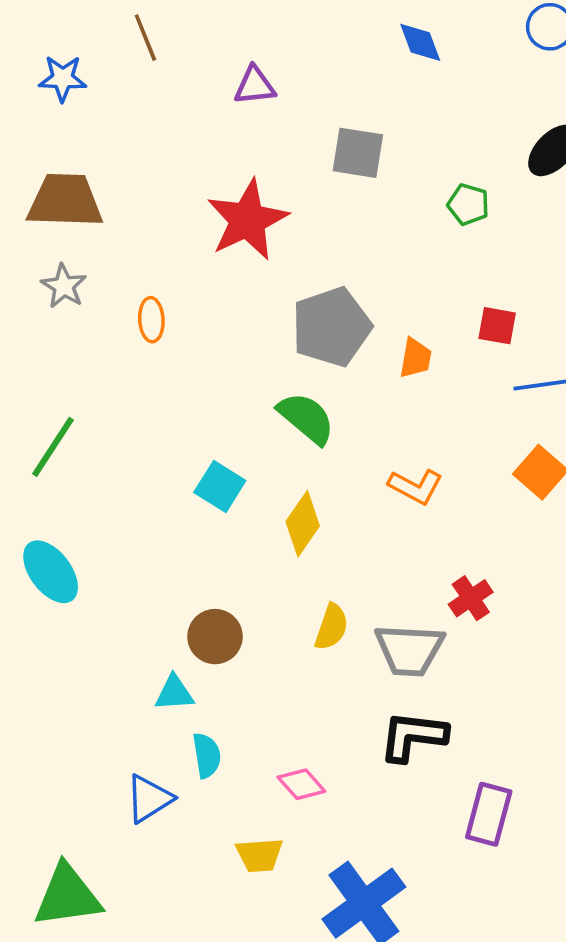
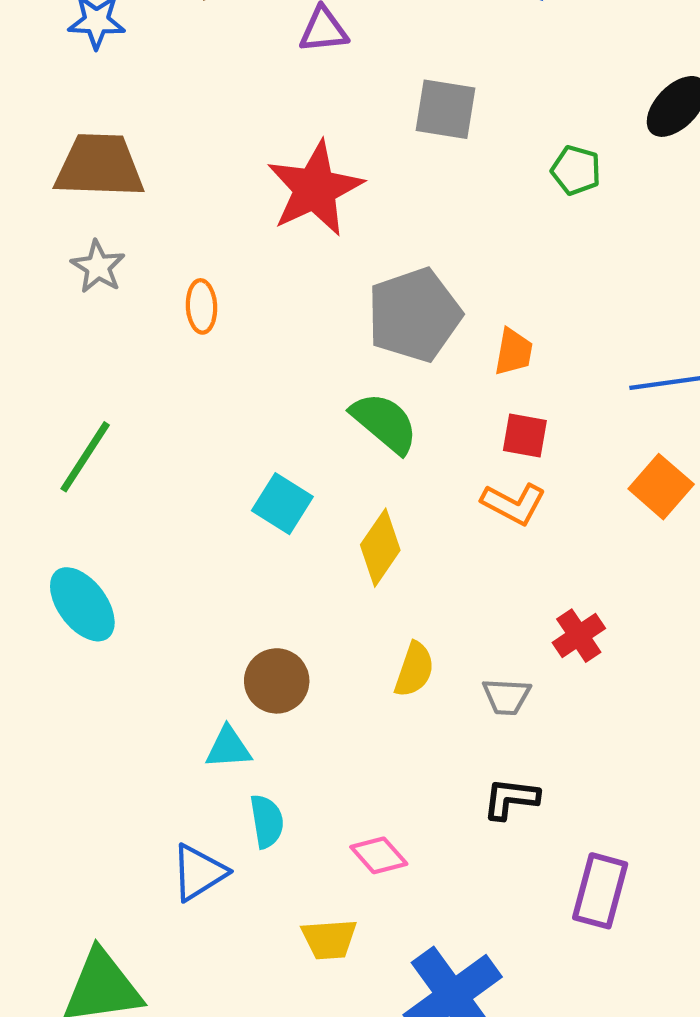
red square: (497, 326) -> (525, 436), moved
gray trapezoid: (409, 650) -> (506, 697), size x0.6
black L-shape: (413, 736) -> (511, 799), size x0.7

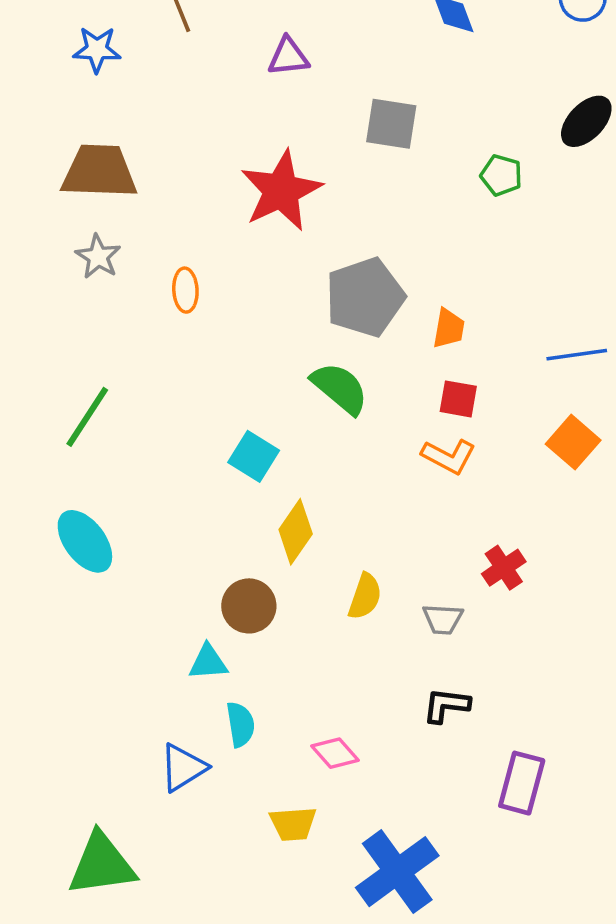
yellow diamond: (380, 548) -> (296, 532), moved

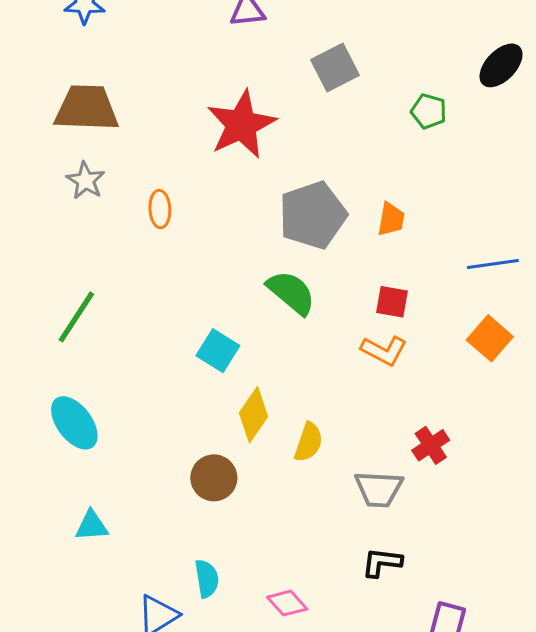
gray square: (391, 124) -> (335, 67), turned -36
orange trapezoid: (449, 328) -> (391, 219), moved
yellow semicircle: (365, 596) -> (309, 442), moved
gray trapezoid: (443, 619) -> (379, 489), size x1.4
cyan triangle: (208, 662) -> (92, 526), moved

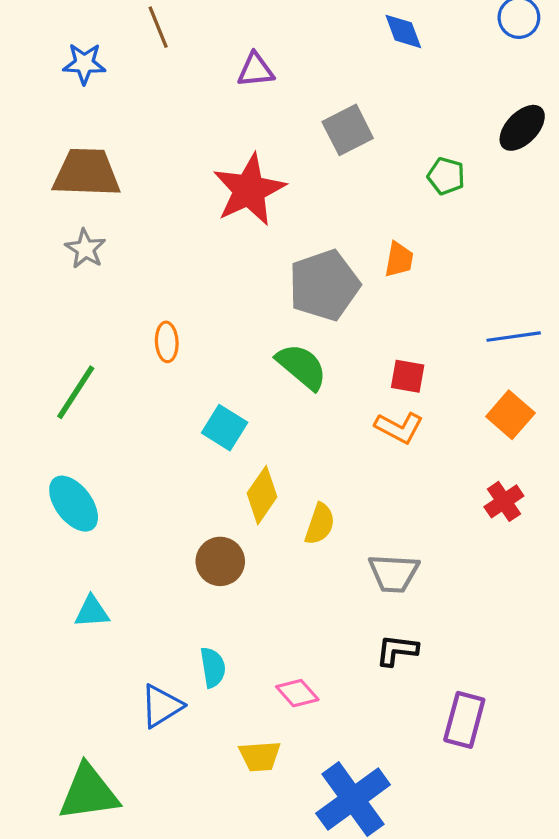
orange ellipse: (160, 209) -> (167, 342), moved
orange trapezoid: (391, 219) -> (399, 259), moved
red cross: (431, 445) -> (504, 501), moved

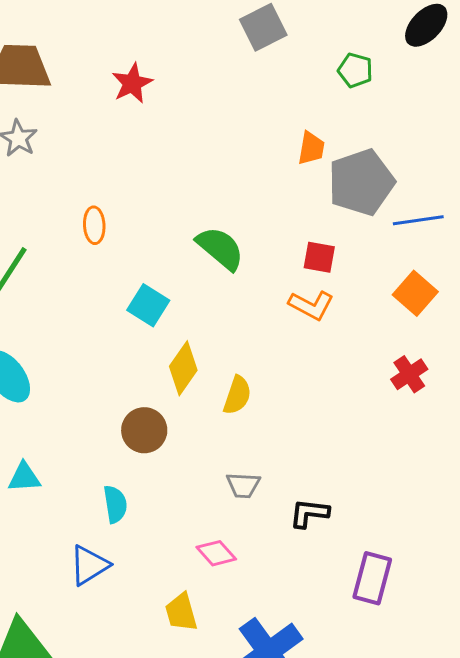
red star: (249, 190) -> (132, 83), moved, size x0.6
gray pentagon: (324, 285) -> (361, 182), moved
gray trapezoid: (394, 573) -> (243, 485), moved, size x0.7
cyan semicircle: (213, 667) -> (115, 504), moved
yellow trapezoid: (260, 756) -> (181, 612), turned 78

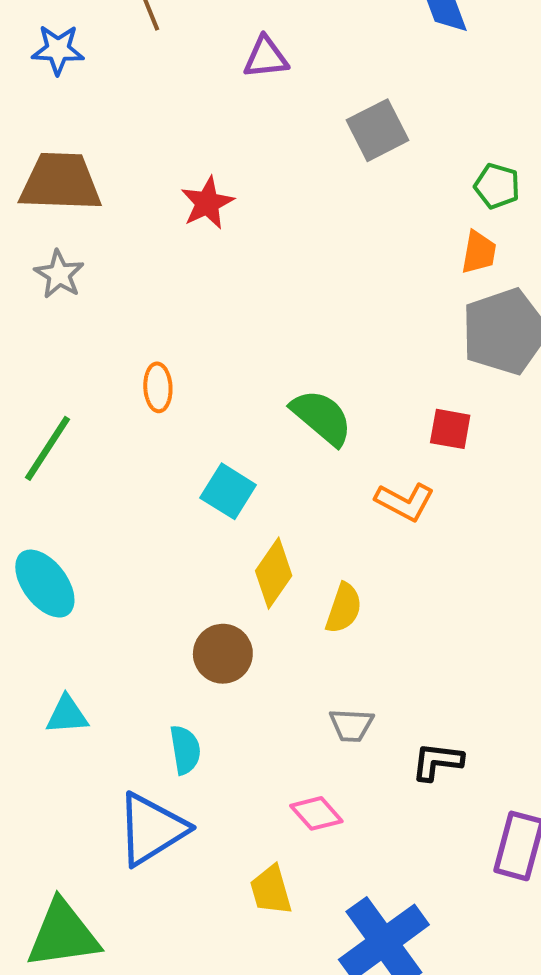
orange trapezoid: (311, 148) -> (479, 252), moved
orange L-shape: (311, 305) -> (405, 502), moved
blue triangle: (89, 565) -> (151, 829), size x1.4

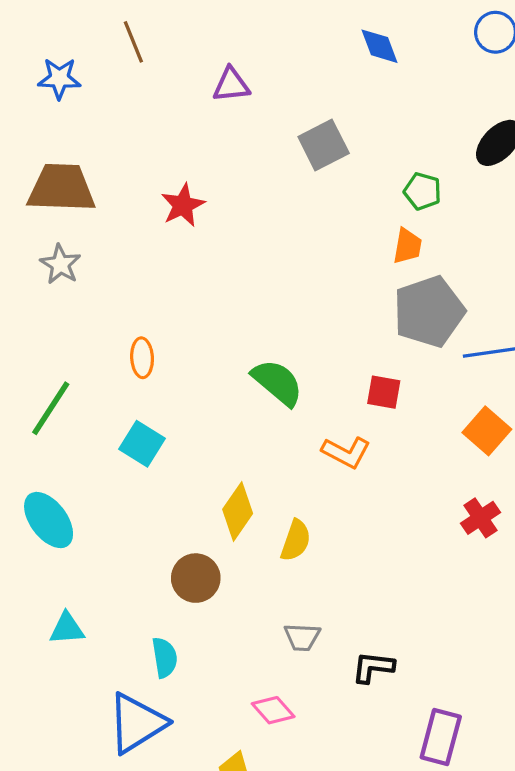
cyan square: (228, 491) -> (142, 444), moved

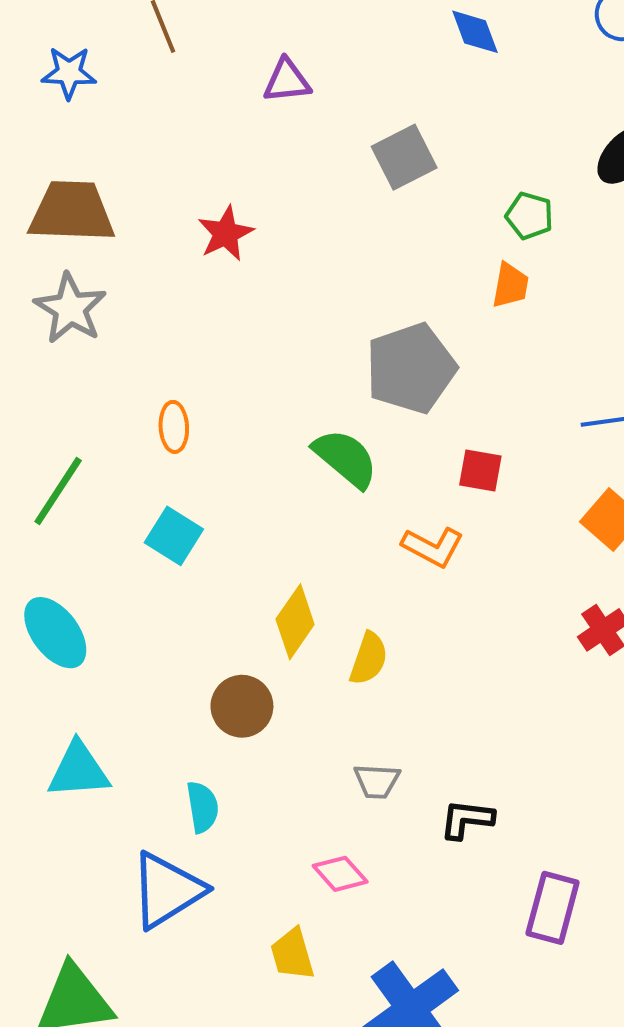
gray star: (60, 264) -> (70, 308), size x1.4
gray pentagon: (429, 312) -> (411, 368), moved
cyan triangle: (67, 629) -> (78, 770), size x1.4

